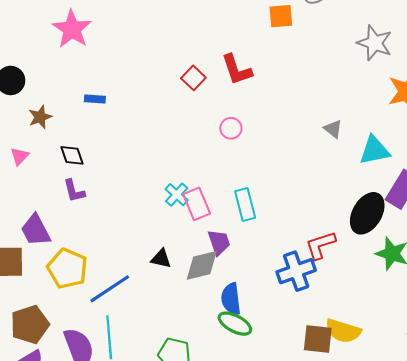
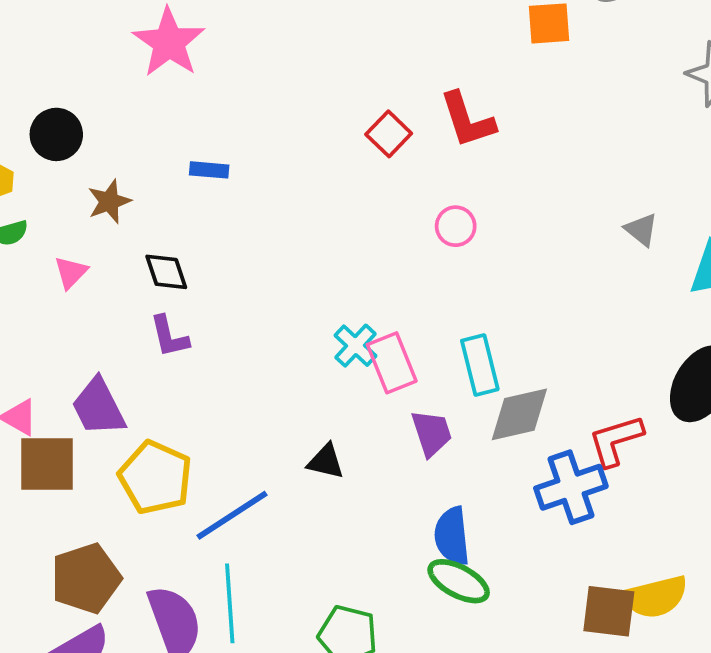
gray diamond: (202, 265) -> (519, 414), moved
yellow semicircle: (343, 331) -> (655, 597), turned -32

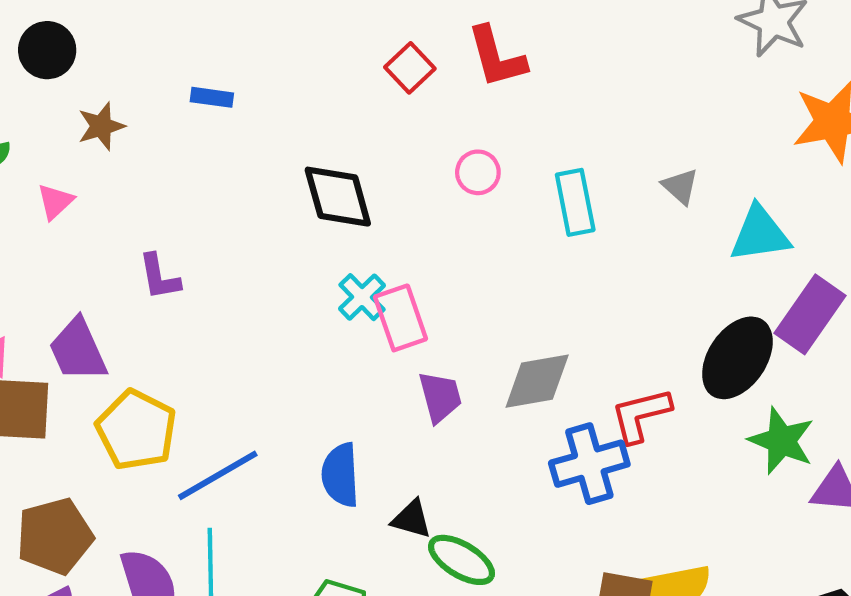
black diamond: (166, 272) -> (338, 197), moved, size x1.5
cyan rectangle: (480, 365) -> (575, 202), moved
black triangle: (326, 461) -> (411, 519), moved
blue semicircle: (452, 536) -> (340, 475), moved

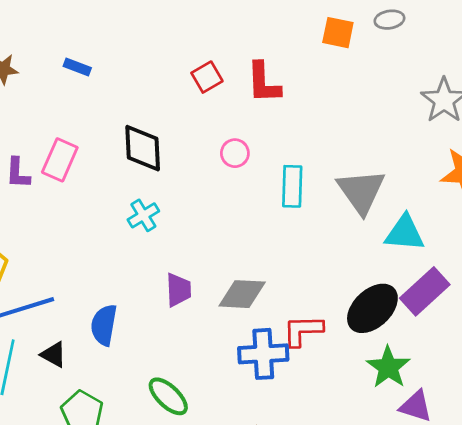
gray triangle: (680, 186) -> (361, 191), size x2.0
pink rectangle: (401, 318) -> (60, 160), moved, turned 30
black triangle: (411, 519) -> (54, 355), moved

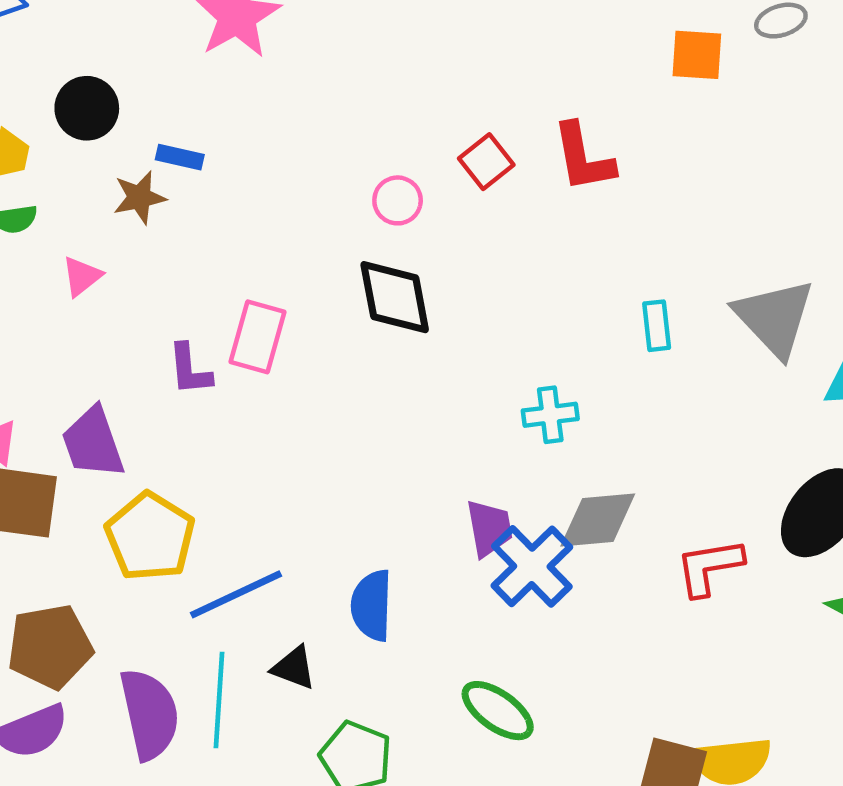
blue rectangle: (77, 67) -> (180, 157), moved
pink circle: (235, 153) -> (398, 200), moved
cyan rectangle: (292, 186) -> (657, 326), size x0.7
cyan cross: (143, 215) -> (550, 415), moved, turned 32
blue cross: (263, 354) -> (532, 566), moved, turned -33

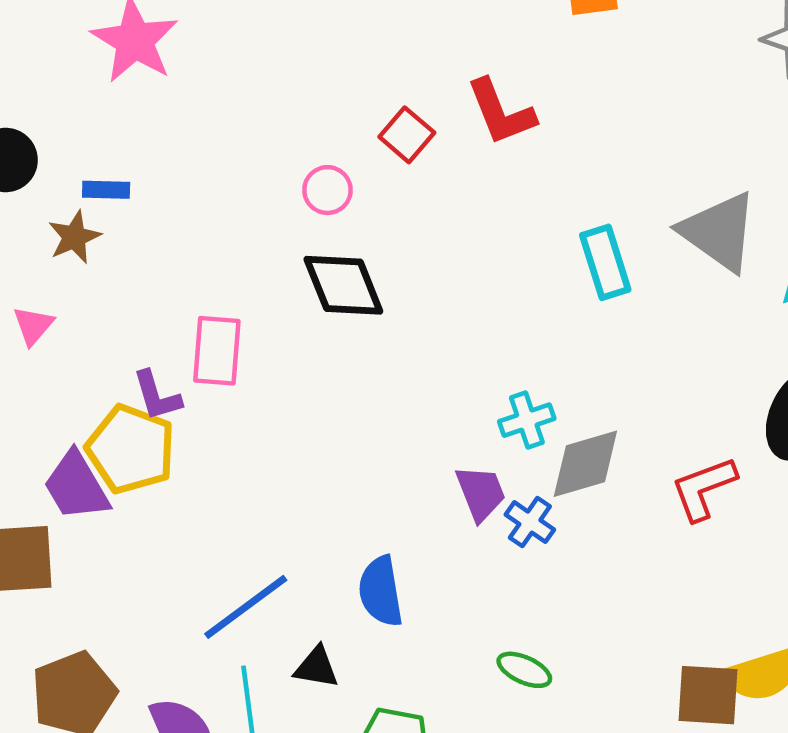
cyan rectangle: (657, 326) -> (605, 262), size x1.4
cyan cross: (550, 415) -> (527, 420), moved
yellow pentagon: (150, 537) -> (131, 449), moved
blue cross: (532, 566) -> (530, 522), size x0.6
green ellipse: (498, 711) -> (524, 670), size x0.7

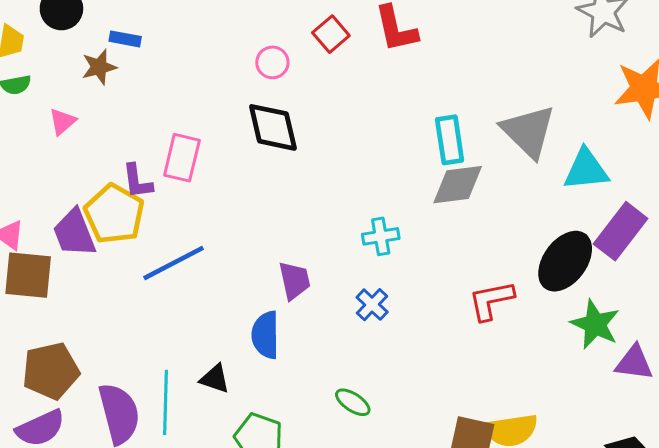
gray diamond: (585, 464) -> (458, 185), moved
purple trapezoid: (481, 493) -> (294, 280), moved
blue line: (246, 607) -> (174, 263), moved

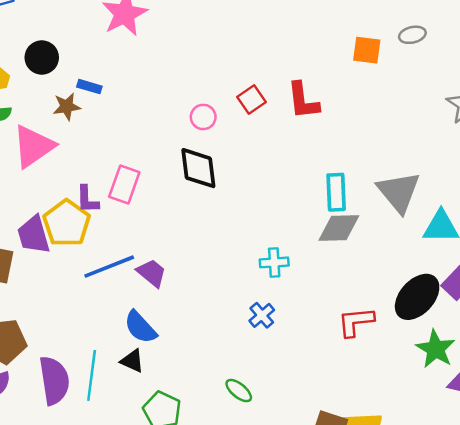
pink triangle: (62, 122) -> (33, 146), size x2.0
purple trapezoid: (294, 280) -> (152, 273), moved, turned -44
blue semicircle: (266, 335) -> (140, 327), moved, turned -48

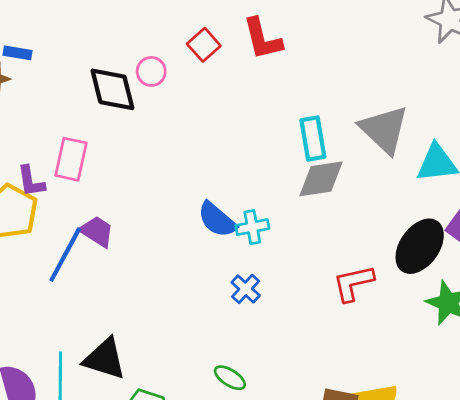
black diamond: (198, 168) -> (112, 89), moved
blue line: (109, 267) -> (65, 255), turned -33
purple trapezoid: (152, 273) -> (97, 231), moved
blue semicircle: (140, 327) -> (217, 220), moved
black triangle: (132, 361) -> (105, 359), size x1.6

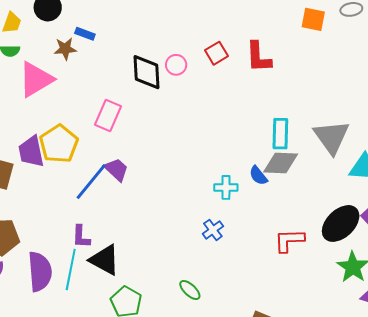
purple L-shape: (31, 181) -> (81, 237), moved
blue semicircle: (217, 220) -> (258, 176), moved, size x0.7

